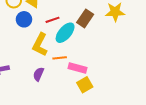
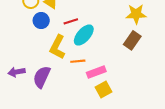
brown rectangle: (85, 18) -> (132, 40), moved
pink rectangle: (77, 68) -> (96, 72), turned -36
purple semicircle: (38, 74) -> (42, 77), moved, size x1.5

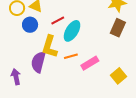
purple arrow: (16, 72) -> (16, 77), turned 98
purple semicircle: (42, 77) -> (38, 62), moved
yellow square: (104, 89) -> (118, 76), moved

